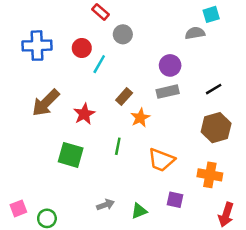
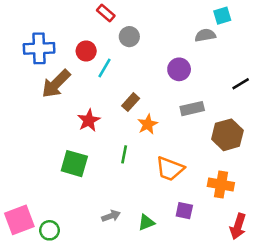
black line: (214, 89) -> (241, 84), moved
gray rectangle: (168, 92) -> (192, 109), moved
brown arrow: (46, 103) -> (56, 84), moved
pink square: (18, 208) -> (19, 220), size x1.6

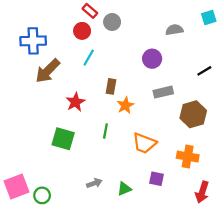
cyan square: (222, 16) -> (209, 18), moved
gray circle: (129, 37) -> (112, 22), moved
red circle: (86, 51) -> (82, 31), moved
brown rectangle: (131, 102) -> (111, 86), turned -32

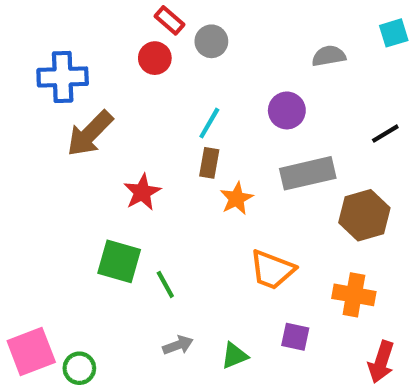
cyan line: (89, 58) -> (209, 123), moved
gray rectangle: (163, 92) -> (308, 173), size x1.4
green line: (105, 131) -> (165, 284), moved, turned -40

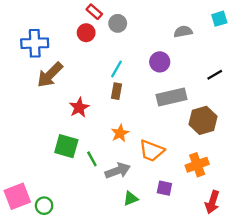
orange star: (237, 198) -> (120, 133), moved
orange cross: (354, 295) -> (197, 165), turned -30
gray arrow: (178, 345) -> (118, 171), moved, size x1.5

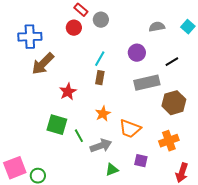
cyan square: (219, 19) -> (188, 27), moved, turned -32
black line: (215, 75) -> (172, 62), moved

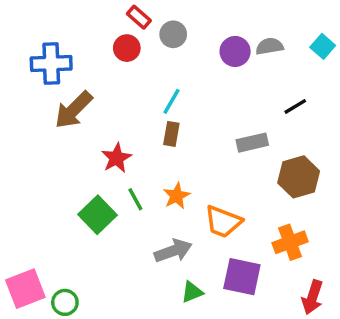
purple circle: (137, 53) -> (235, 51), moved
gray rectangle: (147, 83) -> (252, 143), size x0.7
green square: (57, 125) -> (98, 215), turned 30
green line: (79, 136) -> (135, 199), moved
purple square: (141, 161) -> (242, 277), size x1.6

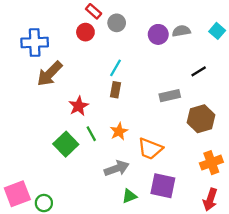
orange cross: (290, 242) -> (211, 163), moved

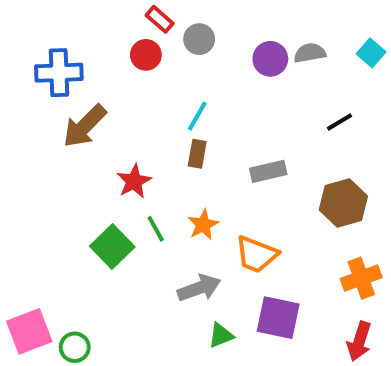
gray rectangle: (170, 96) -> (268, 171), moved

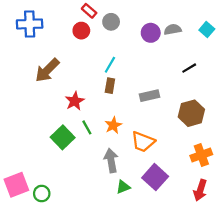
blue cross: (59, 73) -> (30, 24), moved
gray arrow: (199, 288) -> (111, 160), turned -80
purple square: (278, 318) -> (155, 177), turned 30

